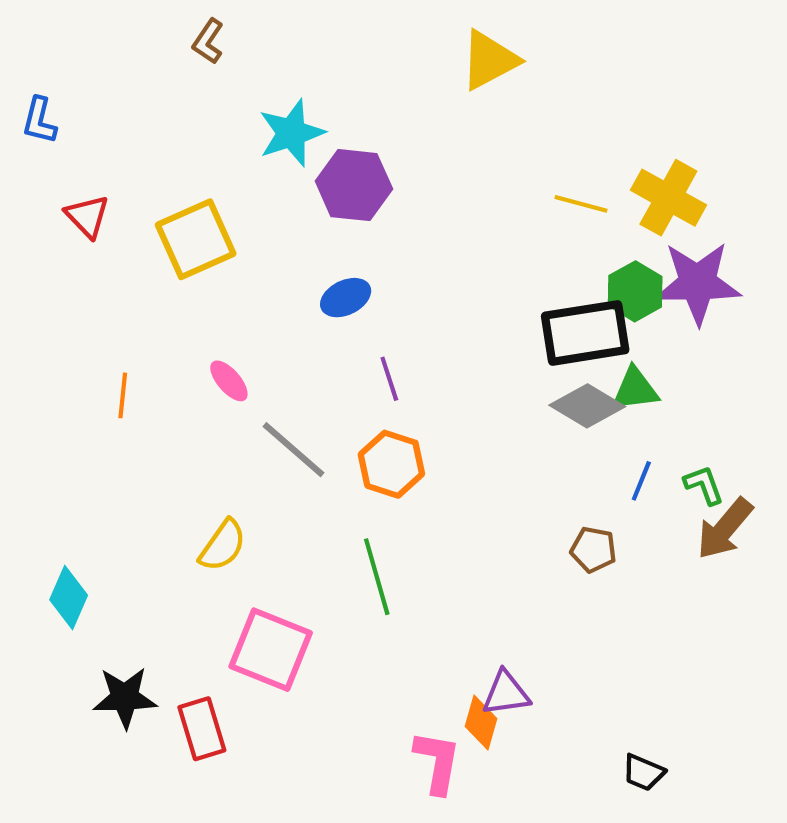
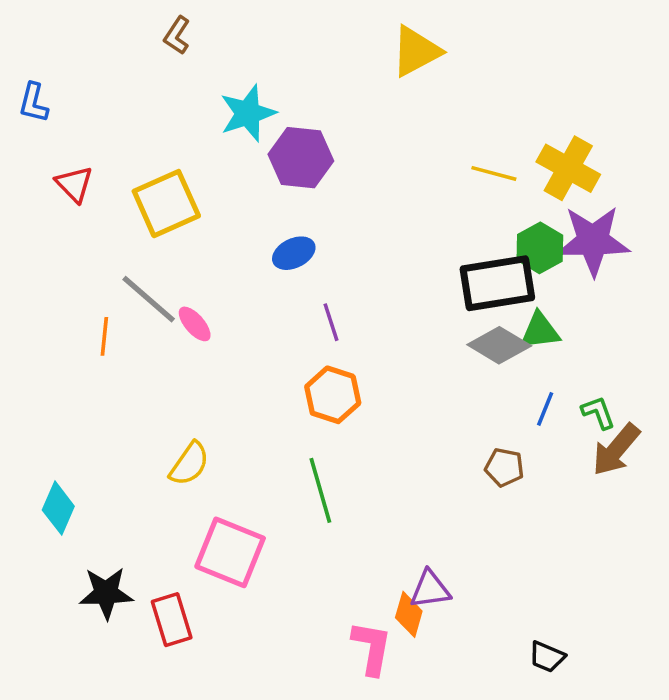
gray line: (294, 450) -> (149, 299), moved

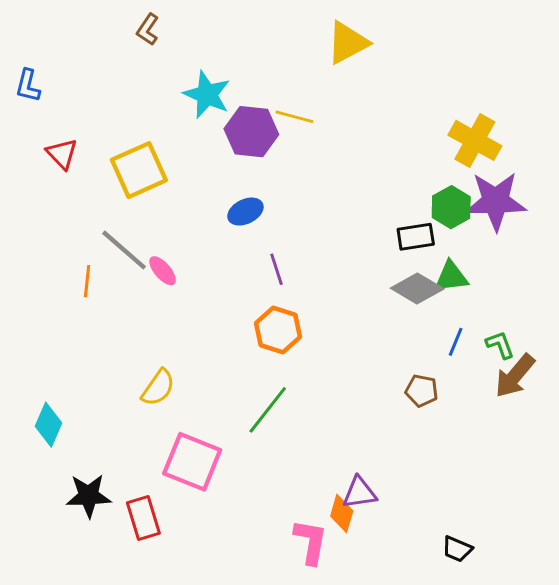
cyan star: (248, 113) -> (207, 95), turned -30
yellow line: (494, 173) -> (294, 117), moved
black rectangle: (497, 283) -> (416, 237), size x0.6
green line: (320, 490) -> (268, 410), turned 54

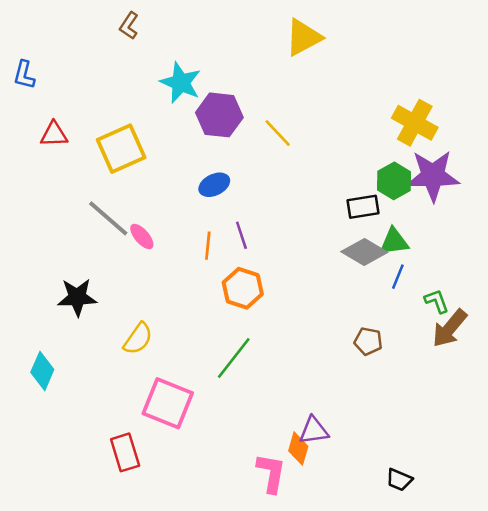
yellow line: (294, 117) -> (278, 133), moved, turned 32
red triangle: (62, 154) -> (54, 134), turned -48
orange line: (87, 281) -> (208, 246), moved
blue line: (456, 342) -> (398, 277), moved
black star: (89, 496) -> (77, 297), moved

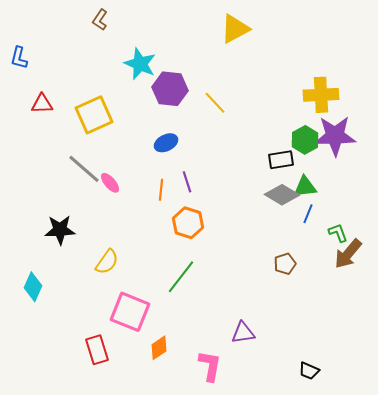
yellow cross: (415, 123) -> (321, 95), turned -32
brown pentagon: (368, 341) -> (285, 264), turned -30
orange diamond: (298, 449) -> (159, 348), moved, turned 40

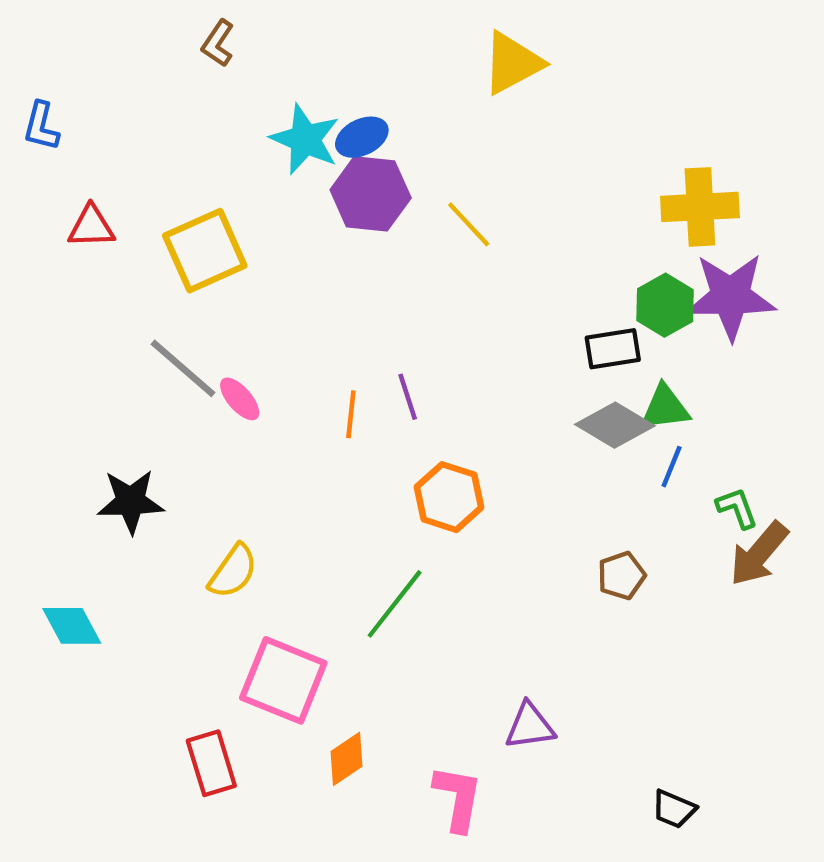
blue ellipse: (166, 143) -> (362, 137), moved
orange hexagon: (188, 223) -> (449, 497), moved
cyan diamond: (33, 287) -> (72, 626), turned -52

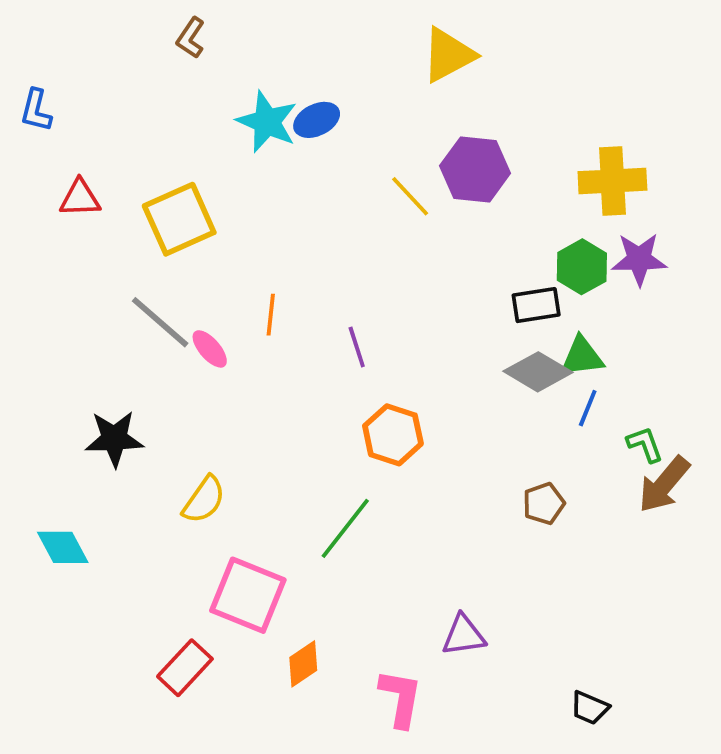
purple hexagon: (371, 194) -> (475, 170), moved
purple star: (730, 296) -> (639, 259), size x0.7
orange line: (351, 414) -> (271, 315), moved
red rectangle: (211, 763) -> (185, 668), turned 60

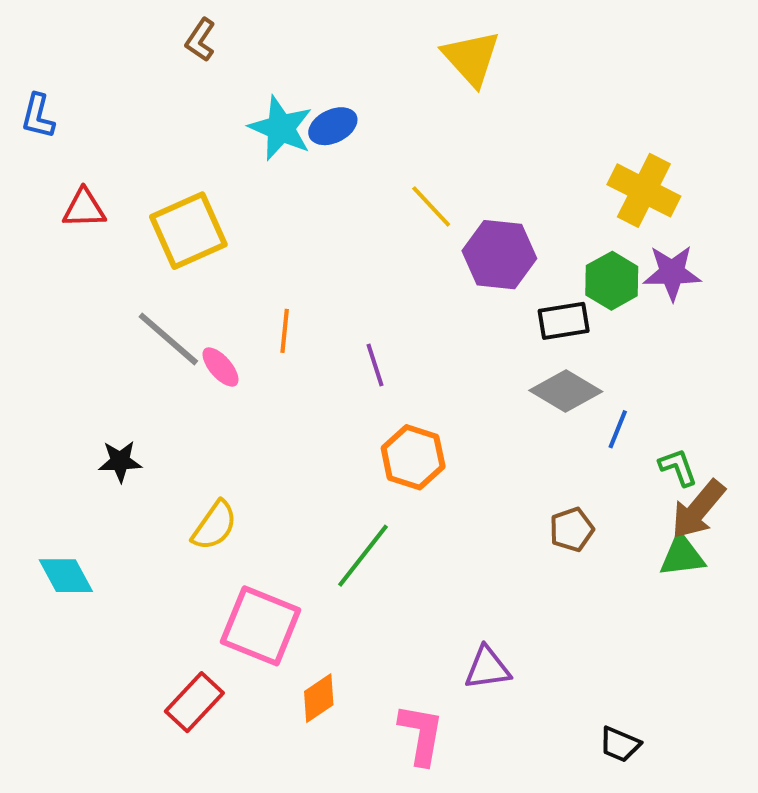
yellow triangle: (448, 55) -> (471, 58), turned -44
purple hexagon: (475, 170) -> (499, 255), moved
yellow cross: (612, 181) -> (644, 190), turned 30
green triangle: (582, 357) -> (682, 556), moved
black star: (114, 439) -> (120, 461), size x0.7

